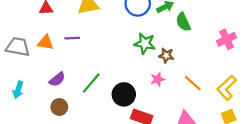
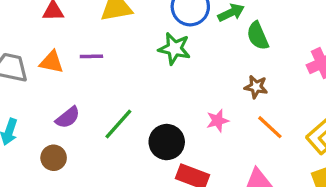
green star: (145, 43) -> (174, 49), moved
brown star: (166, 55) -> (256, 87), moved
brown circle: (59, 107) -> (54, 158), moved

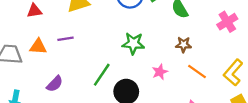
green star: (174, 49) -> (133, 43), moved
green line: (118, 124) -> (102, 75), moved

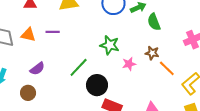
pink star: (160, 72) -> (129, 64), moved
orange line: (197, 72) -> (167, 68), moved

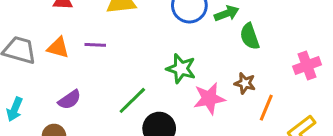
pink star: (129, 64) -> (209, 98), size x1.5
orange line: (167, 68) -> (266, 108), turned 66

